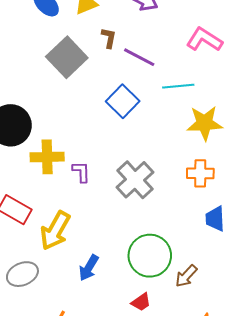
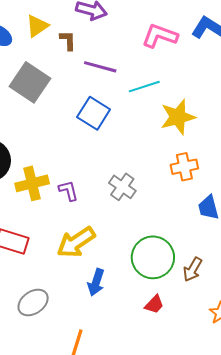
brown L-shape: (109, 38) -> (68, 40), moved
gray cross: (135, 180) -> (122, 187), size x0.7
yellow arrow: (55, 231) -> (76, 242), moved, turned 39

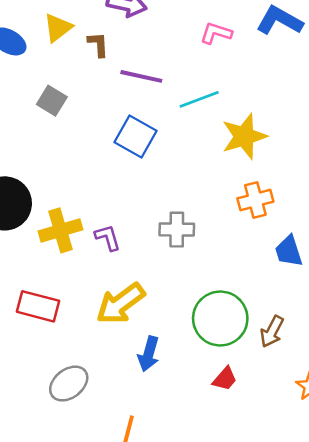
pink L-shape: (160, 36) -> (216, 33), size x0.7
gray square: (30, 82) -> (52, 101), size x0.6
gray cross: (122, 187) -> (177, 230), turned -32

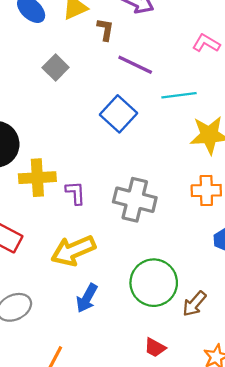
gray cross: (177, 230) -> (135, 200), size x1.4
red trapezoid: (225, 379) -> (155, 348), moved, turned 65

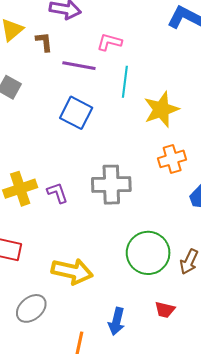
pink L-shape: (206, 43) -> (109, 42), moved
cyan line: (179, 95) -> (125, 82), turned -60
yellow arrow: (73, 251) -> (72, 271), moved, turned -129
blue arrow: (87, 298) -> (117, 321), moved

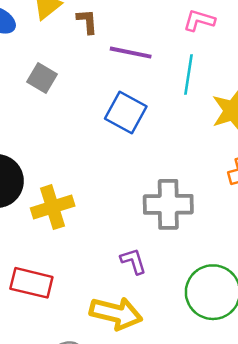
pink L-shape: (109, 42) -> (199, 20), moved
purple L-shape: (57, 193) -> (133, 261), moved

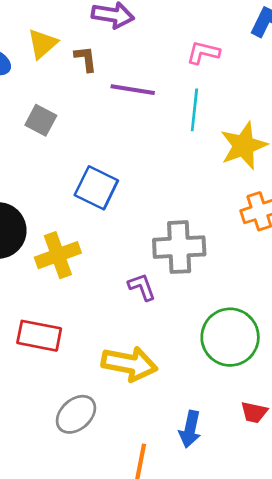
blue square: (126, 112) -> (96, 188), moved
purple L-shape: (133, 261) -> (142, 287), moved

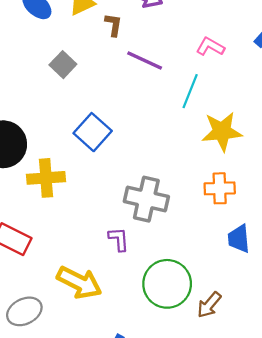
purple L-shape: (142, 287) -> (119, 239), moved

